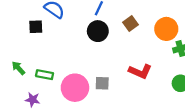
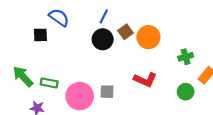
brown square: (130, 23) -> (126, 32), moved
orange circle: (166, 29) -> (148, 37), moved
green arrow: (18, 68) -> (23, 76), size x1.5

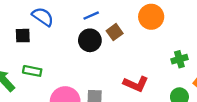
blue line: (104, 16) -> (91, 16), turned 40
orange circle: (148, 37) -> (151, 17), moved
green rectangle: (49, 83) -> (32, 71), moved

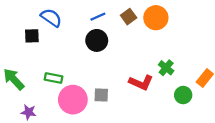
brown square: (115, 32) -> (129, 17), moved
green cross: (179, 59) -> (166, 68), moved, turned -35
green rectangle: (32, 71) -> (54, 78), moved

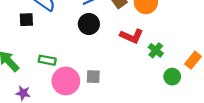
red L-shape: (141, 83) -> (132, 36), moved

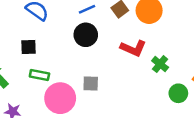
black square: (26, 20) -> (28, 47), moved
gray square: (93, 77) -> (91, 84), moved

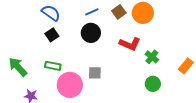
black square: (28, 47) -> (52, 35), moved, turned -32
green circle: (178, 93) -> (153, 84), moved

